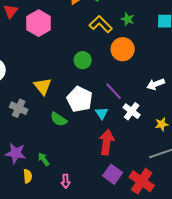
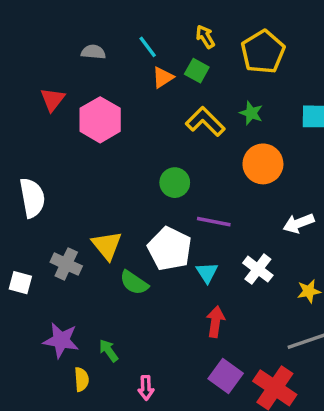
orange circle: (123, 49) -> (263, 164), moved
yellow triangle: (43, 86) -> (107, 245), moved
purple line: (114, 91) -> (214, 222), moved, turned -36
red arrow: (107, 142) -> (215, 322), size x0.7

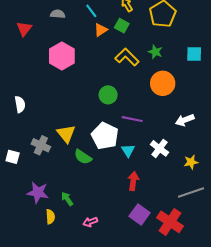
red triangle: (53, 99) -> (24, 29), moved
white semicircle: (32, 198) -> (20, 104), size x0.7
pink arrow: (146, 388) -> (90, 222), turned 72

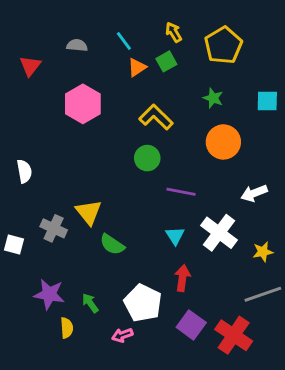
green square: (122, 26) -> (166, 61), turned 32
yellow L-shape: (127, 57) -> (156, 117), moved
white pentagon: (105, 136) -> (143, 303), moved
white cross: (160, 148) -> (219, 233), size x1.4

